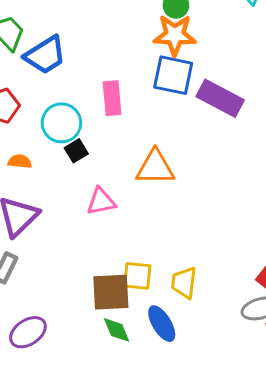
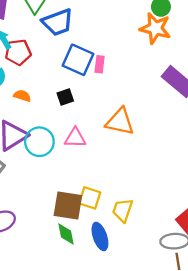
blue square: (173, 75) -> (78, 60), moved
pink rectangle: (112, 98) -> (100, 64), size x0.7
cyan circle: (61, 123) -> (39, 142), moved

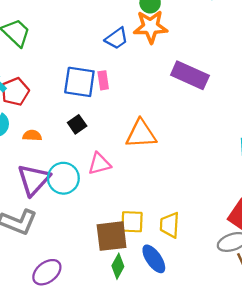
blue trapezoid: (58, 22) -> (117, 38), moved, size x0.7
green diamond: (66, 234) -> (118, 266), turned 55

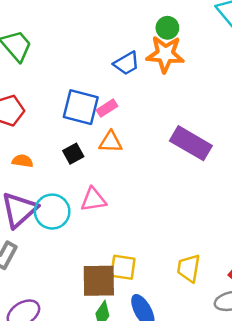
purple rectangle: (190, 75) -> (191, 143), moved
pink rectangle: (103, 80) -> (107, 108), turned 60
orange triangle: (141, 134) -> (111, 142), moved, size x0.7
yellow trapezoid: (170, 225) -> (189, 268), moved

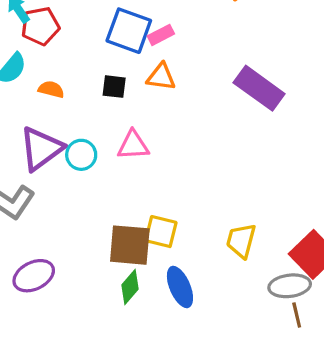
black square: (73, 154) -> (114, 87), turned 30
cyan circle: (52, 212) -> (81, 155), size x0.7

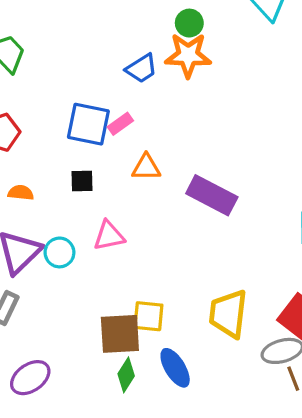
orange triangle: (161, 77) -> (146, 167), moved
purple rectangle: (259, 88) -> (212, 195), moved
yellow trapezoid: (241, 241) -> (228, 314), size x1.4

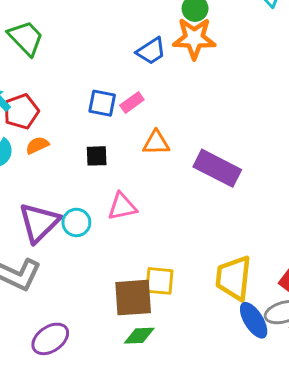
blue square: (88, 124) -> (102, 103), size x0.7
orange semicircle: (21, 193) -> (37, 145), moved, turned -30
blue ellipse: (175, 368) -> (254, 320), moved
green diamond: (126, 375) -> (139, 336), turned 56

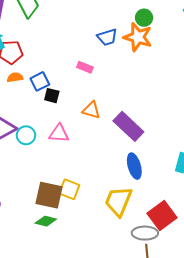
blue square: (102, 103) -> (40, 81), moved, turned 36
pink rectangle: (132, 103) -> (85, 67), turned 42
orange triangle: (156, 143) -> (91, 110), moved
blue ellipse: (254, 320) -> (134, 166), moved

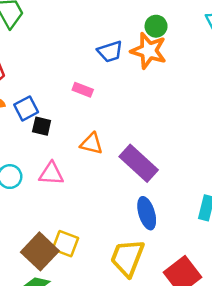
brown square: (49, 195) -> (40, 251), turned 32

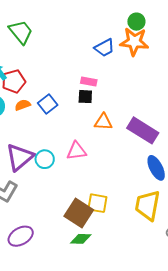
black square: (42, 126) -> (85, 97), moved

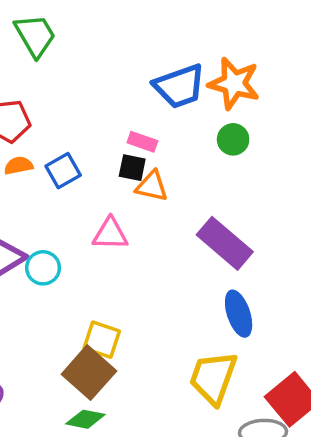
green circle: (136, 22) -> (233, 139), moved
blue trapezoid: (104, 48) -> (179, 86), size x1.4
orange triangle: (103, 122) -> (152, 186), moved
pink triangle: (76, 151) -> (110, 234), moved
yellow square: (97, 203) -> (102, 340), moved

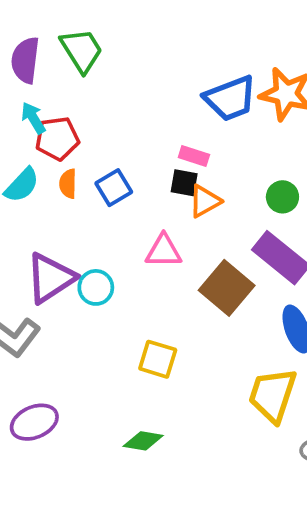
green circle: (233, 139) -> (282, 197), moved
orange semicircle: (18, 166) -> (68, 184), turned -76
orange triangle: (152, 186) -> (205, 201), turned -40
brown square: (89, 373) -> (227, 288), moved

